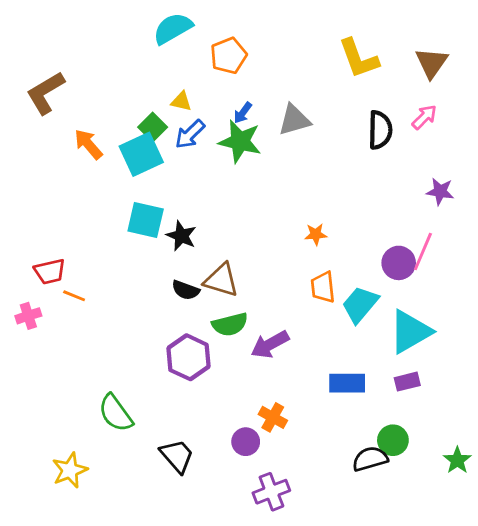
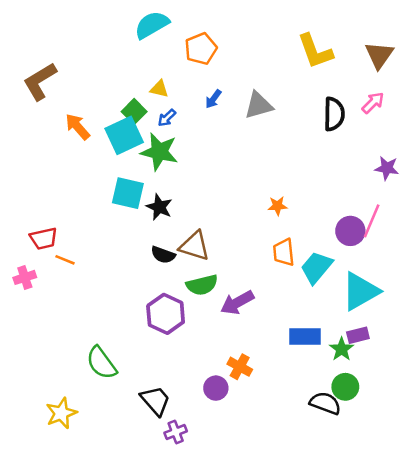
blue arrow: (190, 134) -> (167, 118), size x0.7
green star: (240, 141) -> (159, 152), moved
black semicircle: (370, 459) -> (325, 403), turned 36
green star: (457, 460) -> (342, 349), moved
purple cross: (271, 492) -> (176, 432), moved, size x0.7

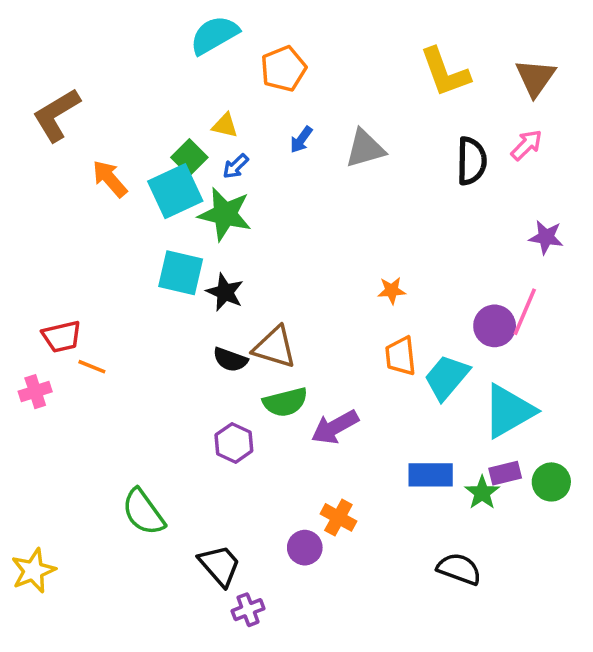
purple hexagon: (166, 314) -> (234, 443), size x0.7
green circle: (345, 387) -> (551, 482), moved
yellow star: (61, 413) -> (33, 571), moved

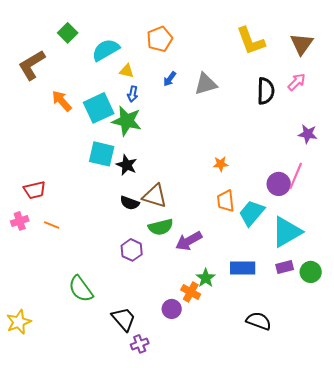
cyan semicircle: (214, 35) -> (106, 50), moved
green square: (189, 157) -> (68, 33), moved
blue arrow: (236, 166) -> (133, 94), turned -35
orange line: (92, 367) -> (52, 225), moved
green star: (482, 493) -> (206, 278), moved

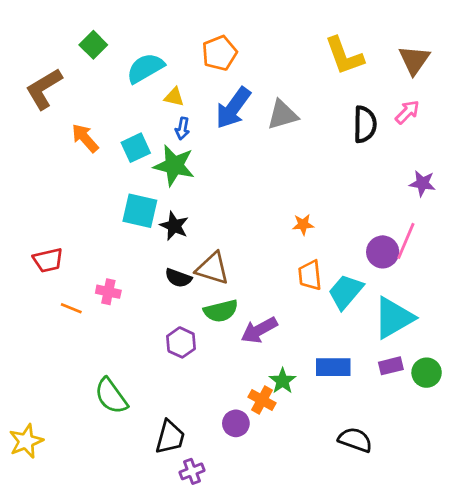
blue arrow: (170, 79) -> (233, 108), size x2.0
cyan square: (99, 108) -> (136, 148), size x0.7
pink cross: (20, 221) -> (108, 292), moved, turned 30
black trapezoid: (124, 319) -> (170, 437), turned 56

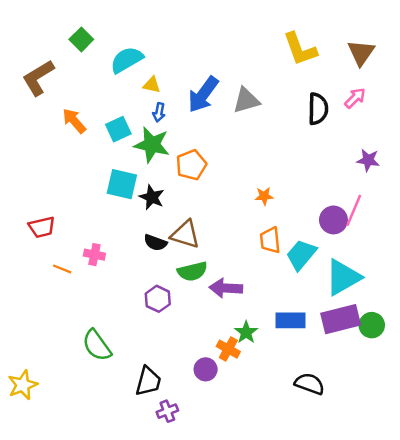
orange pentagon: (219, 53) -> (191, 165), moved
purple arrow: (259, 330) -> (226, 288), turned 32
purple rectangle: (391, 366) -> (341, 319), size x1.8

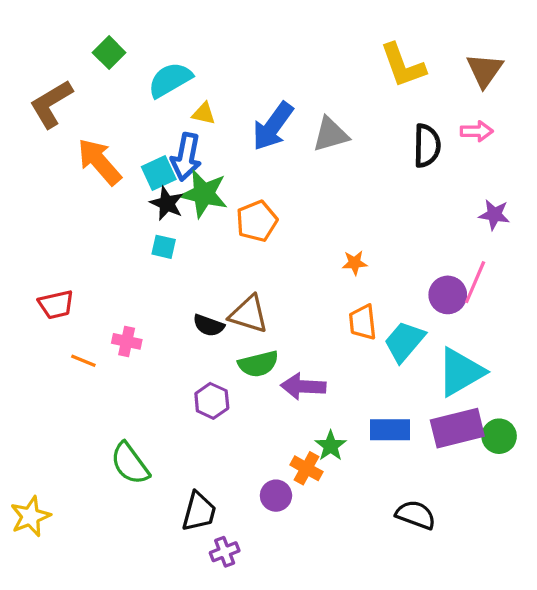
pink arrow: (355, 98) -> (477, 131), turned 45
blue arrow: (159, 112) -> (186, 157), moved, size x1.8
orange arrow: (74, 121) -> (99, 162), size x1.4
cyan square: (122, 184) -> (164, 247), size x0.6
black star: (152, 197) -> (167, 203), moved

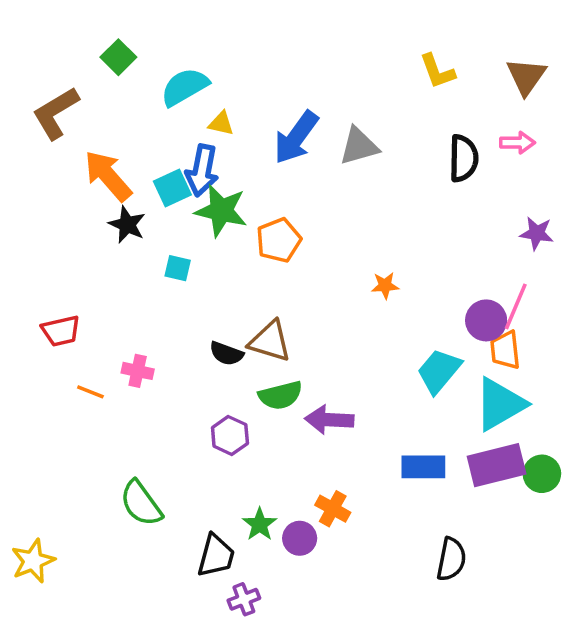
yellow L-shape: (403, 65) -> (437, 71), size x0.7
black star: (167, 203) -> (127, 225), moved
orange trapezoid: (363, 322) -> (505, 350), moved
green star: (331, 446) -> (260, 524), moved
black semicircle: (416, 515) -> (451, 559), turned 81

